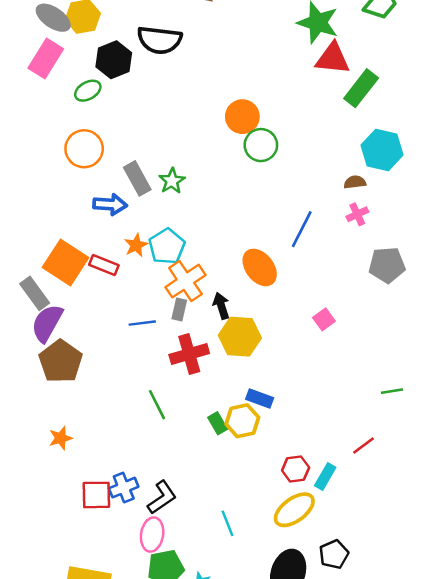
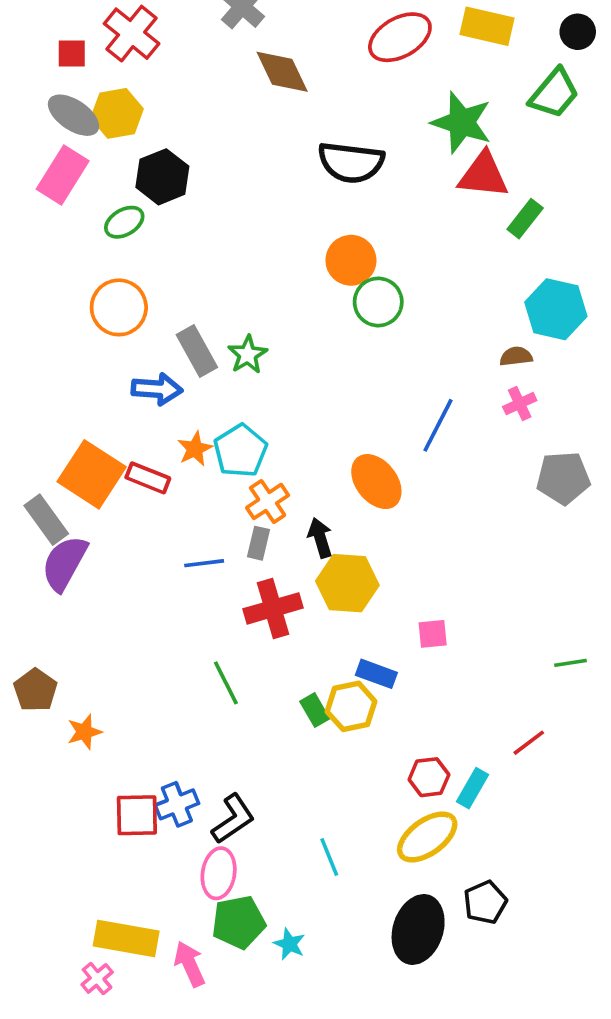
black semicircle: (159, 40) -> (351, 162), moved
green rectangle: (361, 88) -> (525, 219), size x0.7
orange cross: (185, 281) -> (268, 501), size x0.7
pink square: (324, 319) -> (433, 634), moved, turned 30
brown pentagon: (61, 361) -> (35, 690), moved, size x0.7

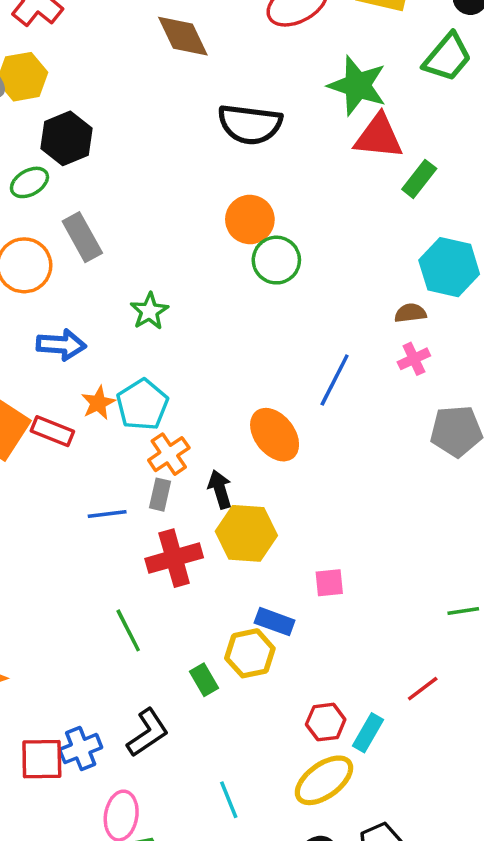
gray rectangle: (197, 351) -> (82, 237), moved
green rectangle: (315, 710) -> (204, 680), moved
black L-shape: (233, 819) -> (148, 733), moved

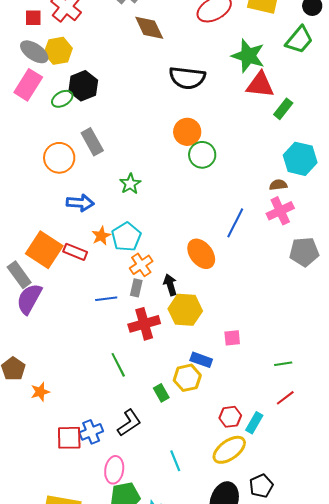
green ellipse: (29, 182) -> (62, 99), moved
pink cross: (414, 359) -> (280, 211), size x1.5
green line: (463, 611) -> (283, 364), moved

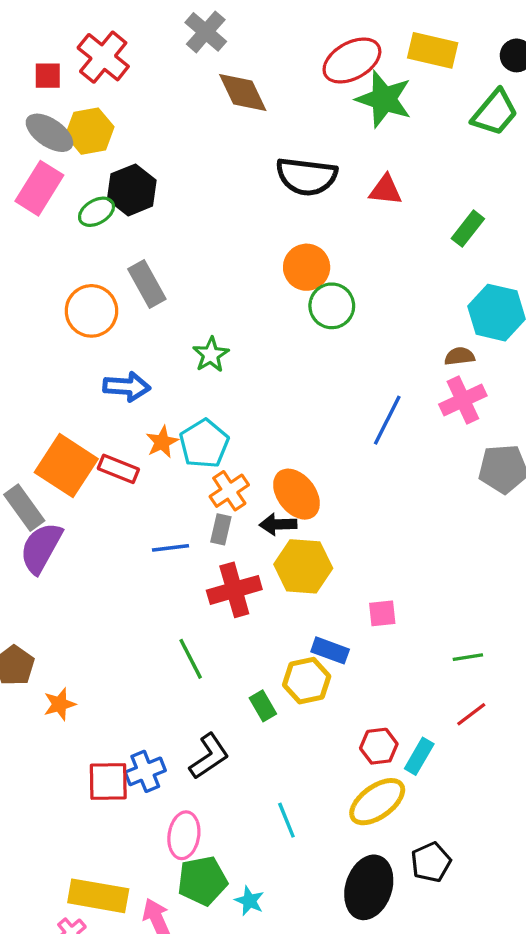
green star: (248, 56) -> (384, 99), moved
red triangle: (260, 85) -> (386, 190), moved, size x0.7
orange ellipse: (201, 254) -> (296, 494), moved
black arrow: (170, 285) -> (278, 524), turned -75

